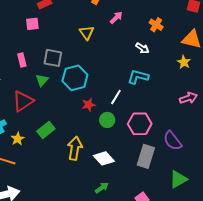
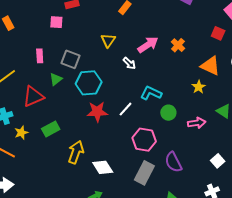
pink arrow: (116, 18) -> (148, 45), moved, size x1.5
white arrow: (142, 48) -> (129, 63), moved
red star: (89, 105) -> (97, 112), size x1.5
green circle: (107, 120) -> (168, 113), moved

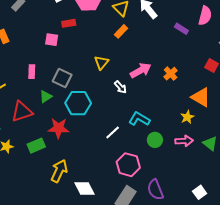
red star: (97, 112) -> (58, 128), moved
pink arrow: (197, 123) -> (184, 141), moved

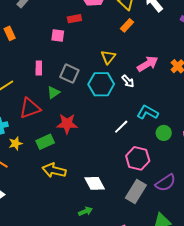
cyan hexagon: (78, 103) -> (101, 84), moved
yellow arrow: (59, 171) -> (54, 170), moved, turned -100
purple semicircle: (155, 190) -> (165, 183), turned -100

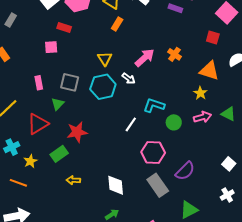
red rectangle: (74, 19) -> (64, 27), turned 40
yellow arrow: (54, 170) -> (73, 180), size x0.6
white diamond: (95, 183) -> (116, 185), turned 35
gray rectangle: (136, 191) -> (158, 185), turned -55

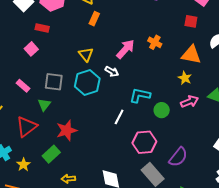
pink square: (51, 47) -> (31, 49), turned -32
pink rectangle: (39, 83) -> (23, 86), turned -32

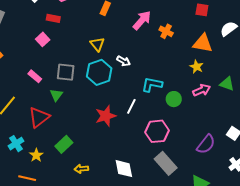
pink arrow: (125, 49) -> (142, 20), moved
red star: (67, 130) -> (106, 116), moved
purple semicircle: (178, 157) -> (206, 144), moved

